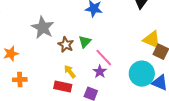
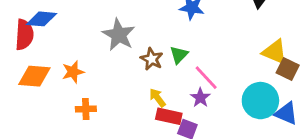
red rectangle: (63, 87) -> (169, 116), moved

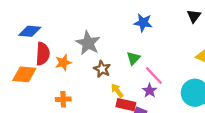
red semicircle: (24, 35) -> (43, 54), moved
brown star: (152, 59) -> (102, 69), moved
orange star: (73, 72) -> (63, 63), moved

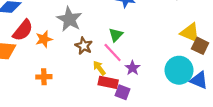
red semicircle: (43, 54) -> (23, 30), turned 35
pink line: (154, 75) -> (113, 52), moved

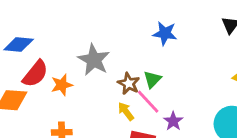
brown star: (84, 46) -> (129, 84), moved
yellow arrow: (99, 68) -> (126, 111), moved

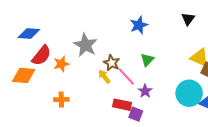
blue star: (165, 33) -> (139, 25), turned -30
green triangle: (152, 79) -> (147, 60), moved
yellow arrow: (126, 111) -> (104, 76), moved

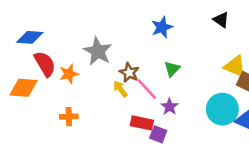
black triangle: (188, 19) -> (221, 20), turned -32
red semicircle: (41, 55) -> (45, 64), turned -70

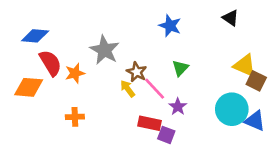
blue star: (162, 27) -> (170, 26), turned -30

